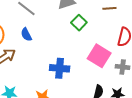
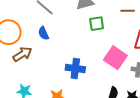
green square: (79, 23) -> (97, 24), turned 35

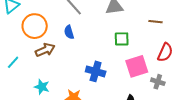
green square: (97, 24) -> (122, 39), moved
pink square: (115, 58) -> (137, 66), turned 30

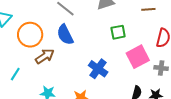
blue semicircle: (69, 32) -> (65, 35), size x1.5
blue cross: (96, 71) -> (98, 69), turned 30

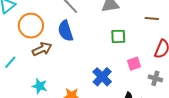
pink square: (138, 57) -> (134, 64), size x0.6
blue cross: (98, 69) -> (102, 77), moved

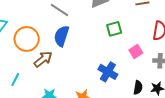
blue semicircle: (66, 31) -> (62, 36), turned 50

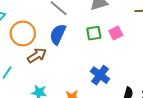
green square: (114, 29) -> (94, 33), moved
pink square: (136, 52) -> (116, 33), moved

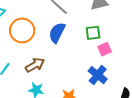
pink square: (116, 33) -> (105, 49), moved
brown arrow: (37, 55) -> (35, 65), moved

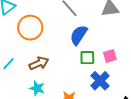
blue semicircle: (57, 33) -> (79, 35), moved
green square: (93, 33) -> (87, 58), moved

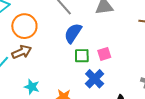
brown arrow: (39, 63) -> (22, 52), moved

